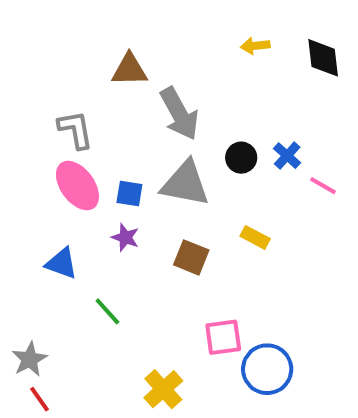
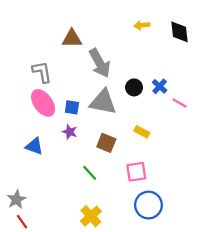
green line: (107, 311) -> (90, 173), moved
pink square: (223, 337) -> (136, 172), moved

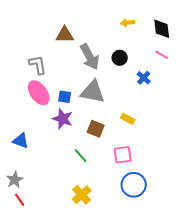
black circle: (134, 87) -> (120, 58), moved
pink line: (180, 103) -> (162, 55), moved
purple star: (70, 132) -> (63, 119), size x1.5
blue triangle: (34, 146) -> (21, 141), moved

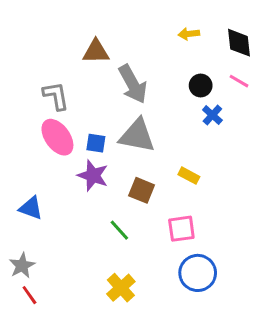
black circle: (120, 58) -> (201, 85), moved

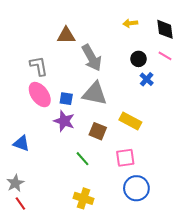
yellow rectangle: (189, 176) -> (130, 121), size x1.5
yellow cross: (121, 288) -> (84, 198), turned -30

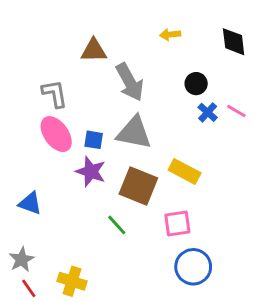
yellow arrow: (130, 23) -> (170, 35), moved
pink line: (165, 56) -> (236, 111), moved
brown square: (98, 131) -> (138, 186), size x1.5
yellow cross: (84, 198) -> (72, 281), moved

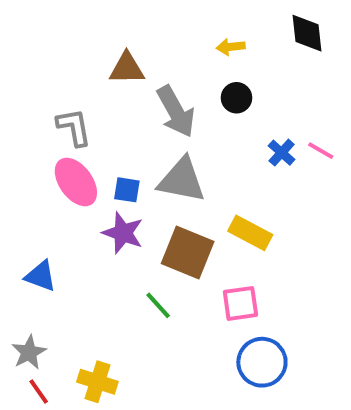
black diamond: (234, 42) -> (307, 33), moved
black circle: (196, 84) -> (237, 98), moved

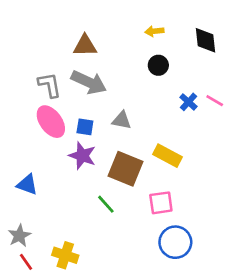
black diamond: (307, 33) -> (206, 40), moved
gray arrow: (176, 111) -> (89, 82), moved, turned -36
gray triangle: (182, 180) -> (122, 120), size x0.6

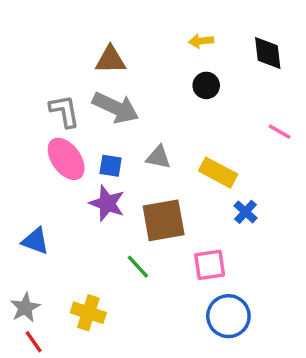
blue cross: (188, 102) -> (246, 212), moved
yellow rectangle: (167, 156) -> (218, 173), moved
brown square: (126, 169) -> (164, 220), turned -32
yellow cross: (65, 255) -> (88, 313), moved

